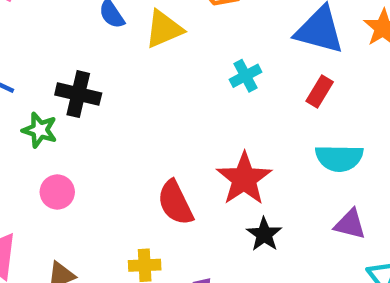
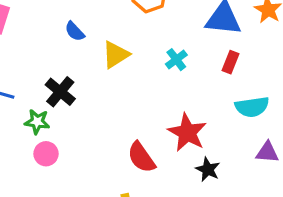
yellow triangle: (164, 29) -> (116, 55), moved
black cross: (78, 94) -> (60, 92), turned 36
pink circle: (57, 192) -> (46, 154), moved

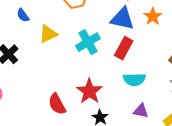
cyan cross: (176, 60) -> (88, 42), size x1.6
red rectangle: (230, 62) -> (124, 48), size x1.5

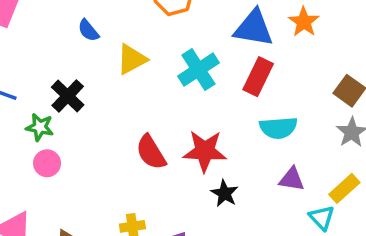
red star: (89, 91) -> (205, 151), turned -30
red semicircle: (57, 104) -> (151, 152), moved

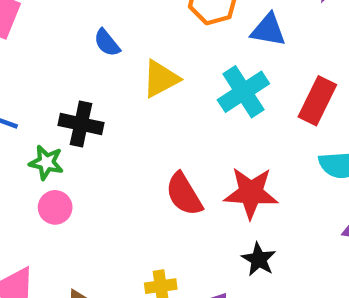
blue triangle: (254, 28) -> (268, 30), moved, size x0.7
black cross: (68, 96) -> (81, 124), turned -32
black star: (225, 193) -> (259, 259), moved

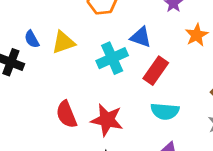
blue triangle: (268, 30) -> (141, 37), moved
blue semicircle: (107, 43) -> (32, 39), moved

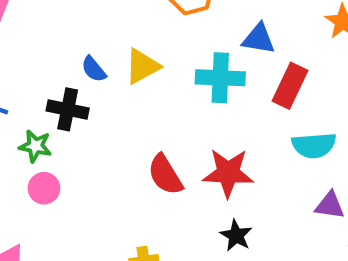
cyan cross: (112, 58) -> (220, 78), turned 36

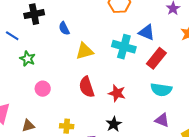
yellow triangle: (142, 66) -> (85, 51), moved
black cross: (68, 109) -> (34, 14), moved, turned -36
red star: (228, 173) -> (117, 93), size x0.7
pink circle: (44, 188) -> (43, 89), moved

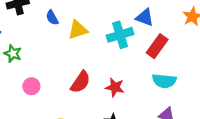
cyan cross: (124, 47) -> (120, 35), turned -30
yellow triangle: (85, 51) -> (78, 30), moved
red semicircle: (87, 87) -> (80, 82), turned -125

